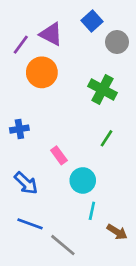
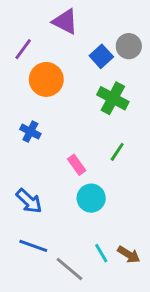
blue square: (92, 21) -> (101, 56), moved
purple triangle: (51, 34) -> (65, 22), moved
blue cross: (19, 129) -> (30, 132), moved, turned 36
pink rectangle: (59, 155) -> (77, 165), moved
cyan line: (92, 211) -> (101, 253), moved, turned -42

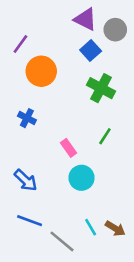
purple triangle: (65, 22) -> (85, 19), moved
gray circle: (129, 46) -> (115, 30), moved

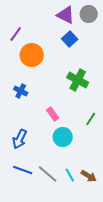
gray circle: (115, 30) -> (89, 14), moved
green cross: (101, 88) -> (78, 80), moved
green line: (105, 136) -> (91, 119), moved
blue arrow: (26, 180) -> (20, 139), turned 72
gray line: (62, 241) -> (48, 174), moved

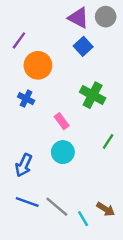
blue cross: (21, 91) -> (26, 99), moved
pink rectangle: (53, 114) -> (62, 121), moved
cyan circle: (63, 137) -> (63, 152), moved
cyan line: (70, 175) -> (83, 219), moved

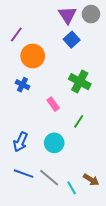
purple triangle: (78, 18) -> (67, 15), turned 30
green line: (108, 141) -> (79, 121), moved
cyan circle: (63, 152) -> (54, 143), moved

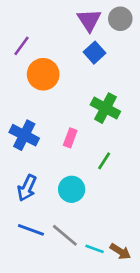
blue cross: (22, 85) -> (24, 135), moved, size x1.5
pink rectangle: (53, 104) -> (70, 138), turned 56
brown arrow: (91, 180) -> (120, 252), moved
cyan line: (72, 188) -> (95, 249), turned -40

